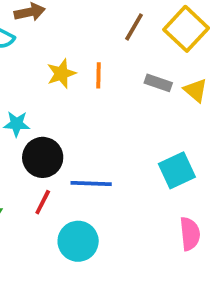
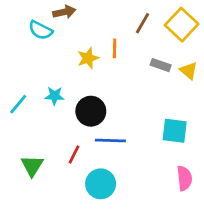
orange line: (99, 75) -> (115, 48), moved
black circle: (43, 157) -> (91, 111), moved
cyan square: (177, 170) -> (175, 131), turned 32

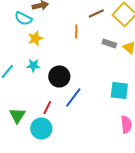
brown line: (142, 23) -> (96, 13), turned 35
yellow star: (88, 58) -> (35, 38), moved
blue line: (110, 141) -> (73, 97), turned -55
cyan circle: (101, 184) -> (41, 128), moved

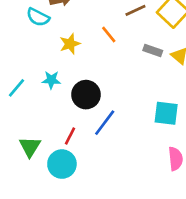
orange line: (76, 31) -> (109, 34), turned -40
yellow star: (35, 38) -> (70, 44), moved

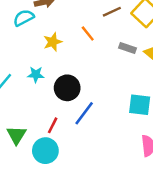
cyan semicircle: (38, 17) -> (24, 18), turned 125

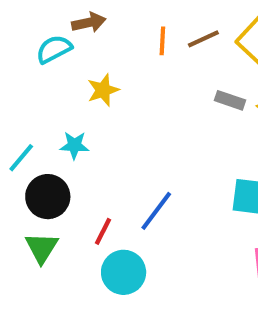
orange line: (88, 33) -> (162, 41), moved, turned 42
black circle: (67, 88) -> (48, 197), moved
cyan circle: (45, 151) -> (124, 272), moved

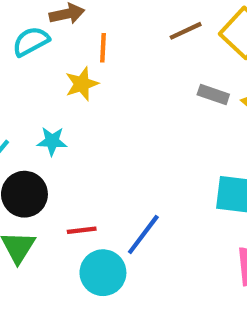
orange line: (162, 41) -> (103, 48), moved
blue line: (156, 211) -> (143, 234), moved
red line: (103, 231) -> (82, 230), turned 56

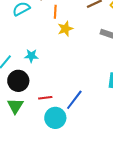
yellow star: (82, 84) -> (65, 29), moved

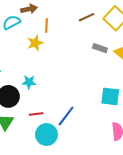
yellow star: (65, 29) -> (35, 43), moved
cyan star: (31, 56) -> (29, 82), moved

